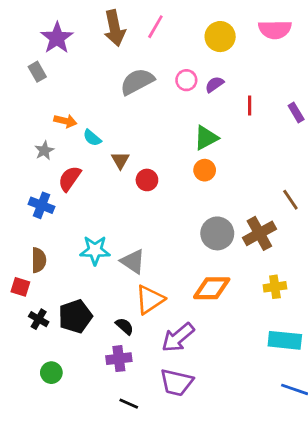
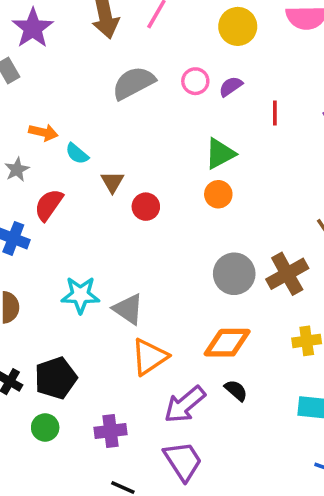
black semicircle: (124, 326) -> (236, 390), moved
green circle: (51, 373) -> (45, 427), moved
purple trapezoid: (176, 382) -> (183, 461), turned -136

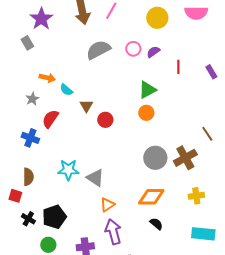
orange triangle: (149, 357) -> (107, 205), size x0.7
purple arrow: (185, 405) -> (113, 232), moved, turned 115

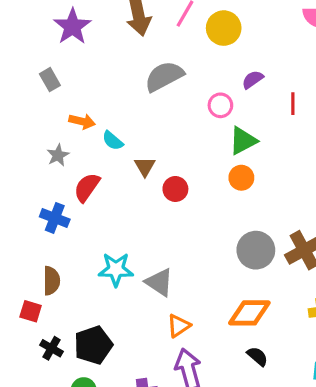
yellow circle: (157, 18) -> (224, 28), moved
gray rectangle: (27, 43) -> (50, 80), moved
pink circle: (133, 49) -> (220, 105), moved

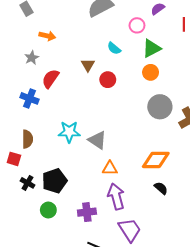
cyan semicircle: (113, 141) -> (114, 48), moved
gray circle: (256, 250) -> (160, 107), moved
orange triangle: (179, 326) -> (110, 168), turned 35

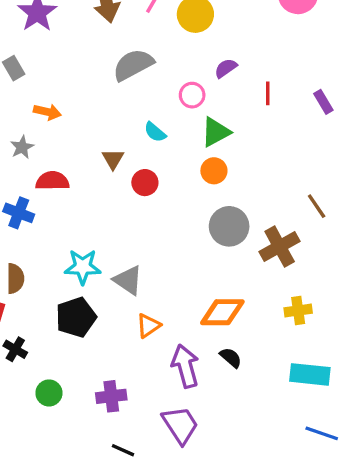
red semicircle: (50, 79) -> (52, 181), turned 54
orange triangle: (110, 168) -> (148, 326), turned -35
black pentagon: (55, 181) -> (76, 317), moved
purple arrow: (116, 196) -> (185, 366), moved

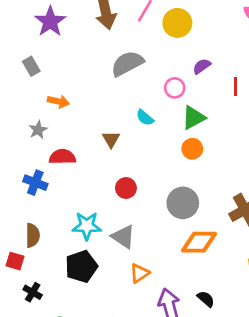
red circle: (145, 183) -> (126, 188), moved
gray circle: (229, 226) -> (183, 203), moved
orange diamond: (222, 312) -> (199, 242), moved

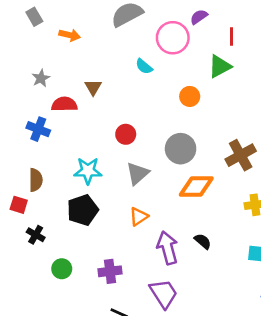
pink circle: (175, 88) -> (173, 38), size x1.6
orange arrow: (58, 101) -> (70, 35), moved
green triangle: (194, 118) -> (220, 66), moved
brown triangle: (111, 139) -> (93, 87), moved
gray triangle: (123, 237) -> (137, 173), moved, turned 45

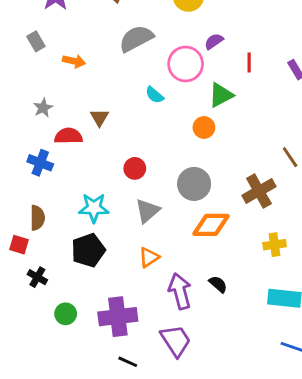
green triangle: (220, 66) -> (221, 95), moved
purple cross: (110, 271) -> (118, 317), size x1.5

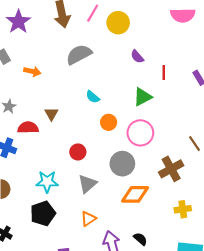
purple semicircle: (214, 41) -> (137, 57), turned -96
pink circle: (186, 64) -> (140, 133), moved
orange circle: (204, 127) -> (109, 122), moved

